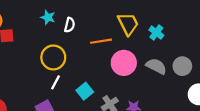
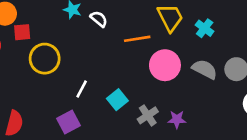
white semicircle: (70, 25) -> (99, 19), turned -64
yellow circle: (53, 57) -> (45, 59), moved

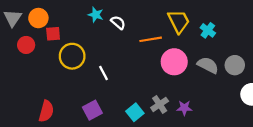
white line: (82, 89) -> (104, 73), moved, turned -56
cyan square: (117, 100) -> (135, 112), moved

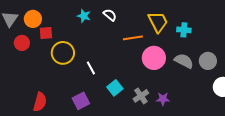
white semicircle: (118, 23) -> (110, 15), moved
cyan cross: (208, 30) -> (184, 30), turned -32
cyan square: (135, 112) -> (115, 88), moved

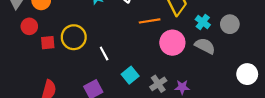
cyan cross: (184, 30) -> (203, 22), moved, turned 32
red square: (46, 33) -> (48, 43), moved
gray circle: (208, 61) -> (230, 24), moved

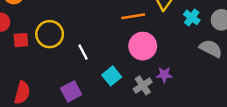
pink circle: (172, 43) -> (143, 46), moved
gray semicircle: (205, 46) -> (211, 48), moved
purple star: (182, 87) -> (164, 75), moved

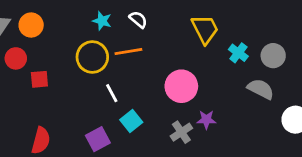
orange line: (133, 16) -> (128, 51), moved
yellow circle: (50, 34) -> (92, 57), moved
cyan square: (112, 76) -> (131, 121), moved

